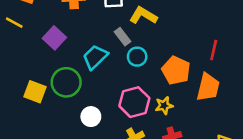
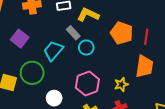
orange pentagon: (176, 70) -> (122, 33), moved
yellow star: (164, 106) -> (121, 84), moved

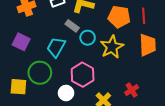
pink hexagon: (87, 84) -> (83, 75), moved
yellow star: (121, 84) -> (112, 47), moved, size x1.6

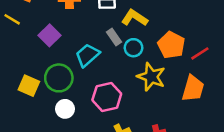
red line: (144, 16) -> (200, 53), turned 42
cyan circle: (88, 38) -> (134, 48), moved
yellow star: (112, 47) -> (151, 77), turned 30
white circle: (66, 93) -> (65, 109), moved

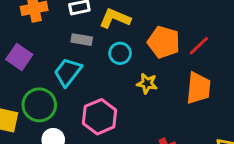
gray rectangle: (114, 37) -> (82, 40), moved, turned -35
yellow star: (151, 77) -> (147, 83), size x0.6

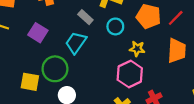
gray rectangle: (82, 40) -> (85, 17), turned 35
pink hexagon: (100, 117) -> (130, 74), moved

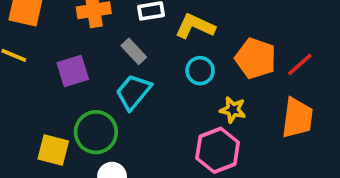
gray rectangle: (85, 17) -> (134, 51), moved
purple square: (38, 33) -> (73, 71), turned 36

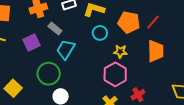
gray rectangle: (134, 51) -> (55, 29), moved
yellow square: (53, 150) -> (13, 88), moved, turned 36

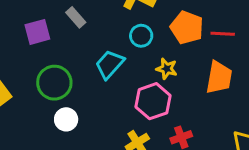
red line: (153, 22) -> (223, 34), turned 42
cyan trapezoid: (66, 49) -> (110, 64), moved

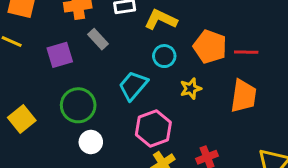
yellow star: (167, 69) -> (191, 89), turned -30
pink hexagon: (153, 101) -> (153, 128), moved

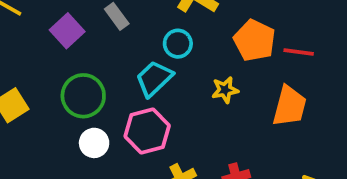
purple square: (60, 55) -> (67, 31), turned -32
cyan circle: (164, 56) -> (178, 44), moved
pink hexagon: (153, 128) -> (147, 131), moved

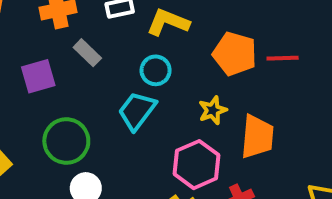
purple square: (67, 31) -> (38, 76), turned 36
orange trapezoid: (290, 106) -> (257, 137), moved
pink hexagon: (147, 131) -> (197, 165), moved

